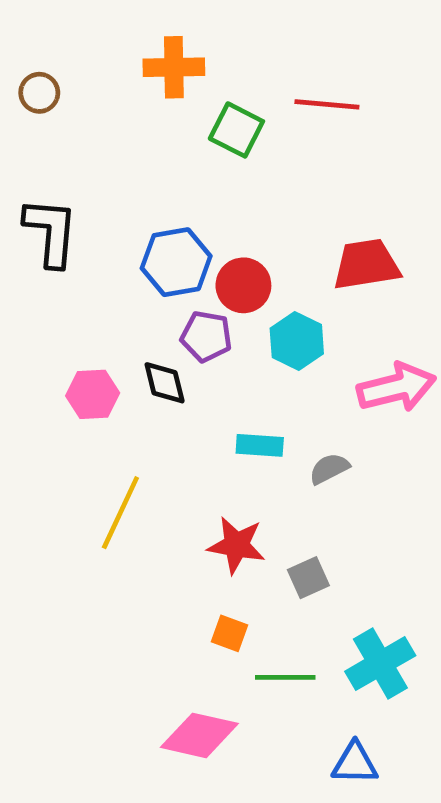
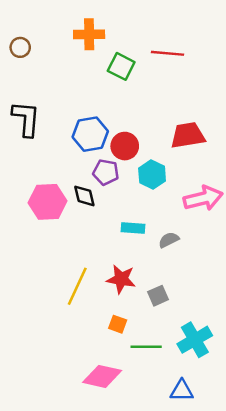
pink hexagon: (93, 394) -> (48, 202), size x1.4
yellow line: (120, 513) -> (77, 286), moved

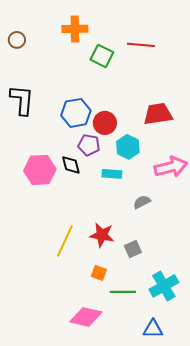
cyan rectangle: (133, 228) -> (112, 174), moved

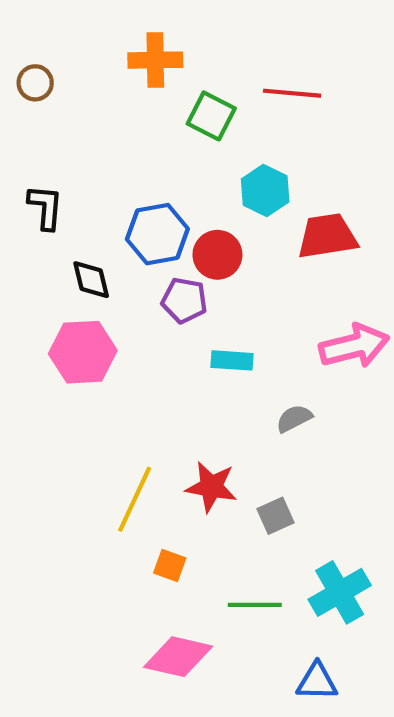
black L-shape: (22, 100) -> (46, 207), size x0.7
cyan hexagon: (128, 147) -> (265, 191), moved
black diamond: (71, 165) -> (91, 280), moved
orange square: (99, 273) -> (170, 566), moved

